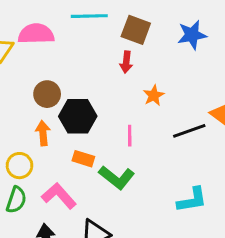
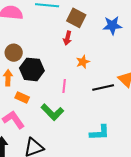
orange rectangle: (83, 159) -> (22, 98), moved

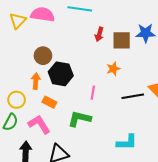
brown square: (76, 18) -> (122, 40), moved, turned -30
red arrow: (67, 38) -> (99, 34), moved
green L-shape: (52, 112) -> (79, 119), turned 145

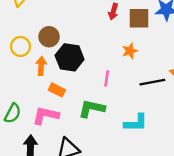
yellow circle: (17, 100) -> (21, 46), moved
pink L-shape: (39, 124) -> (46, 115), turned -45
cyan L-shape: (127, 142) -> (136, 123), moved

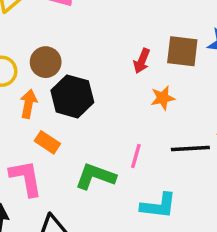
red arrow: (113, 12) -> (142, 61), moved
pink line: (107, 78) -> (136, 156), moved
pink L-shape: (46, 115) -> (26, 178), turned 60

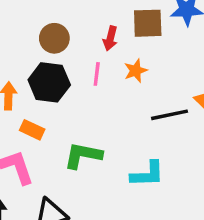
brown circle: (46, 62) -> (54, 38), moved
pink line: (136, 156) -> (97, 74), moved

